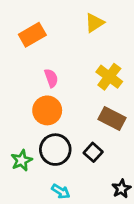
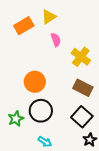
yellow triangle: (94, 23) -> (49, 17), moved
pink semicircle: (51, 78) -> (56, 40), moved
black square: (93, 152) -> (82, 117), moved, size x1.5

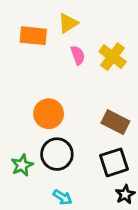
orange rectangle: (24, 26) -> (33, 36), turned 36
yellow cross: (81, 57) -> (113, 57), moved
black square: (82, 117) -> (114, 162), turned 30

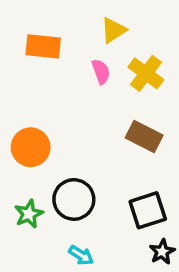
yellow triangle: (68, 23) -> (113, 30), moved
orange circle: (49, 114) -> (31, 147), moved
brown rectangle: (115, 122) -> (144, 136), moved

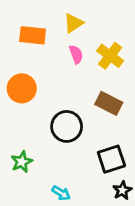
yellow triangle: (113, 30) -> (73, 23), moved
orange circle: (31, 147) -> (22, 88), moved
black circle: (74, 199) -> (67, 126), moved

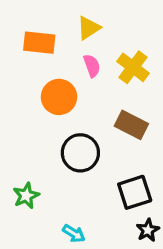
orange circle: (22, 88) -> (59, 97), moved

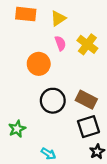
orange rectangle: (39, 43) -> (26, 14), moved
brown rectangle: (131, 125) -> (86, 100), moved

